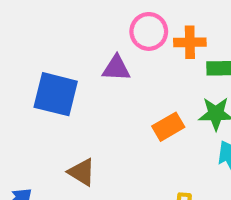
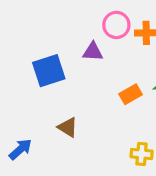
blue square: (56, 94) -> (49, 71), turned -32

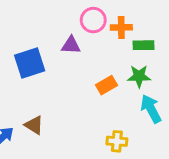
brown triangle: (68, 127) -> (34, 125), moved

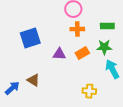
orange cross: (121, 27) -> (77, 29), moved
purple triangle: (71, 45) -> (59, 54), moved

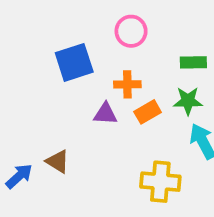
orange cross: (77, 29) -> (127, 84), moved
blue square: (30, 38) -> (74, 62), moved
yellow cross: (89, 91) -> (160, 182), size x1.5

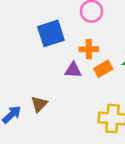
brown triangle: (58, 161) -> (39, 104), turned 42

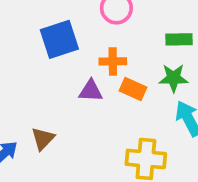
orange rectangle: (103, 69) -> (133, 89), turned 54

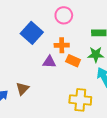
blue square: (59, 39) -> (32, 33), turned -30

